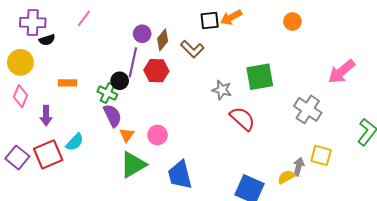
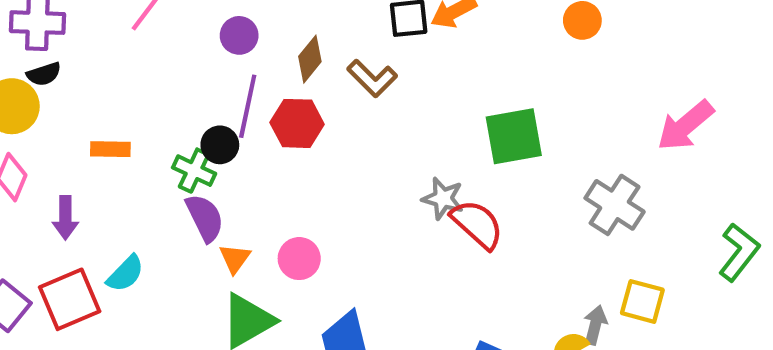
purple circle: (142, 34) -> (239, 35), moved
black semicircle: (47, 40) -> (44, 74), moved
gray star: (222, 90) -> (443, 198), moved

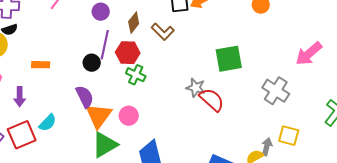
green cross: (194, 171) -> (136, 75), moved
orange triangle: (235, 259) -> (99, 116), size x1.8

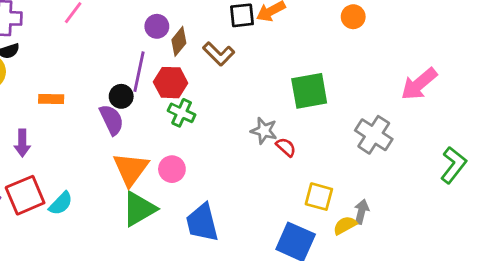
purple circle: (101, 12) -> (157, 26), moved
purple semicircle: (85, 97) -> (112, 120), moved
red semicircle: (212, 100) -> (286, 147), size x0.6
cyan semicircle: (48, 123) -> (61, 203), moved
yellow square: (289, 136) -> (319, 197), moved

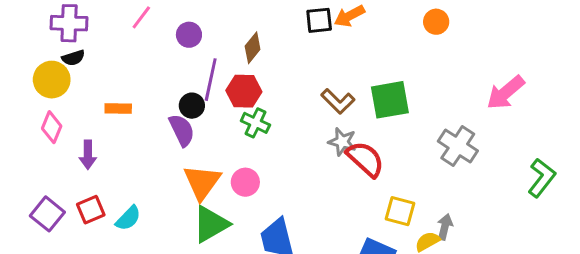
purple circle: (157, 26) -> (189, 35), moved
brown L-shape: (219, 54) -> (338, 101), moved
red semicircle: (286, 147) -> (365, 159), size x1.8
red square: (25, 195) -> (91, 210), size x0.7

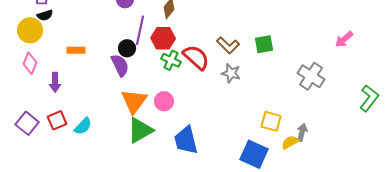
pink arrow: (506, 93) -> (344, 39), size x0.7
green square: (390, 100) -> (264, 44), size x0.7
red semicircle: (365, 159) -> (196, 57), moved

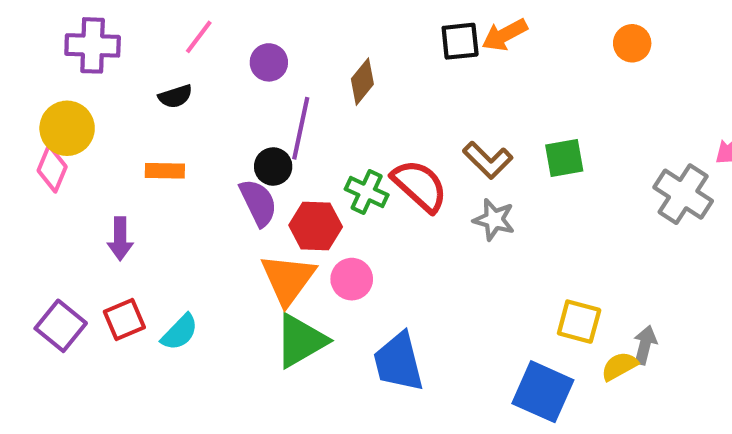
black semicircle: (45, 15) -> (175, 96), moved
red hexagon: (163, 38) -> (316, 226), moved
pink diamond: (30, 63) -> (52, 169), moved
gray cross: (311, 76) -> (683, 194), moved

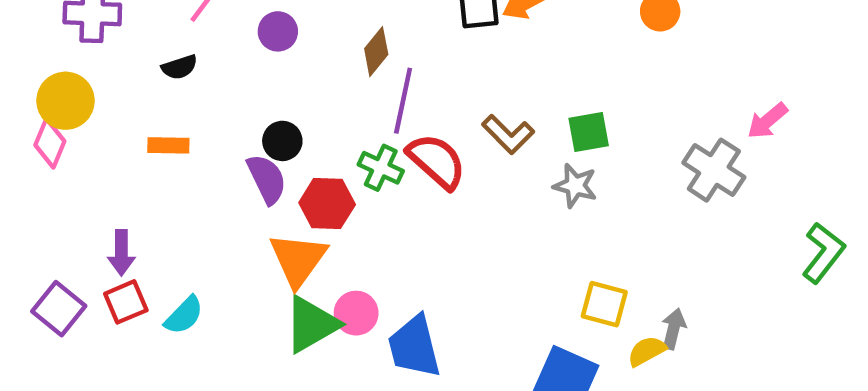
purple line: (301, 128) -> (403, 101), moved
gray star: (494, 220) -> (575, 186), moved
purple arrow: (120, 239) -> (121, 253), moved
pink circle: (352, 279) -> (356, 313), moved

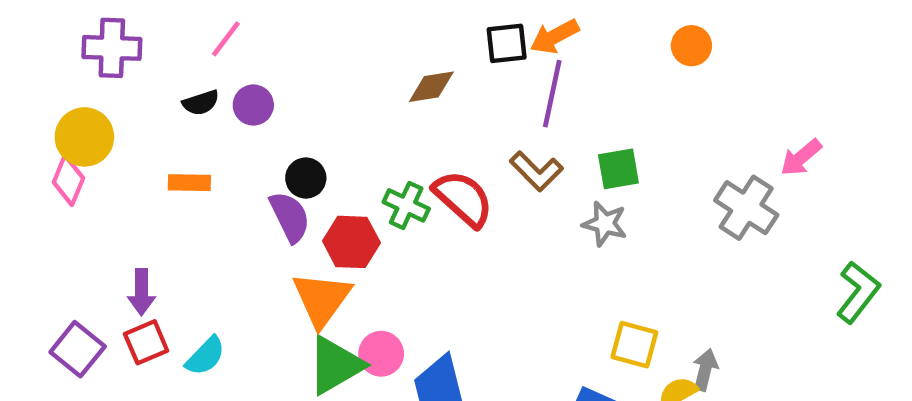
purple circle: (278, 31) -> (253, 105), moved
brown diamond: (376, 52) -> (431, 87), moved, turned 42
purple line: (403, 101) -> (552, 94), moved

